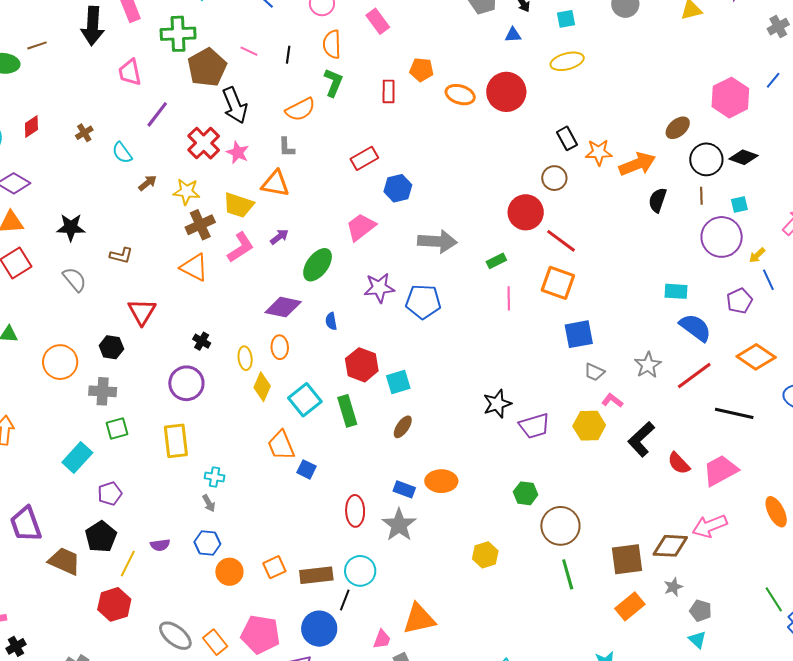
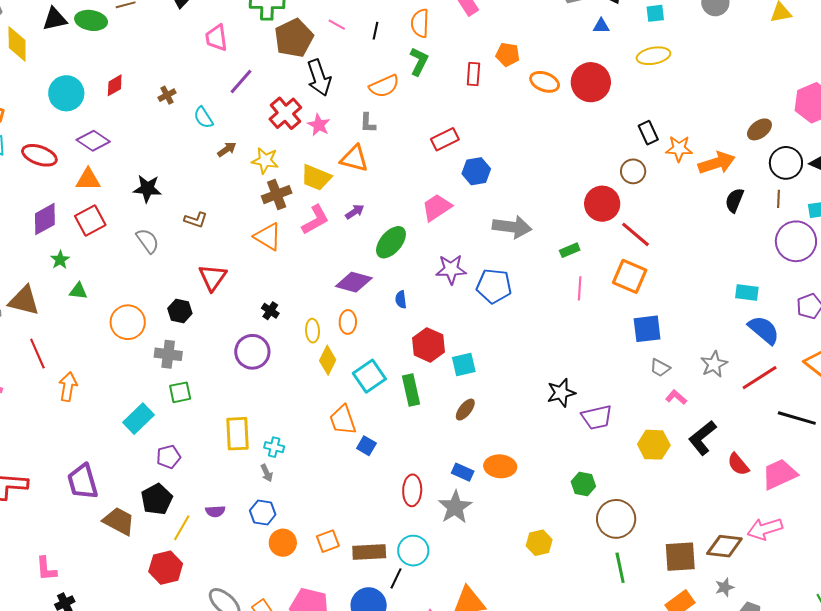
yellow hexagon: (589, 426) -> (654, 445), moved
yellow rectangle: (176, 441) -> (238, 434), moved

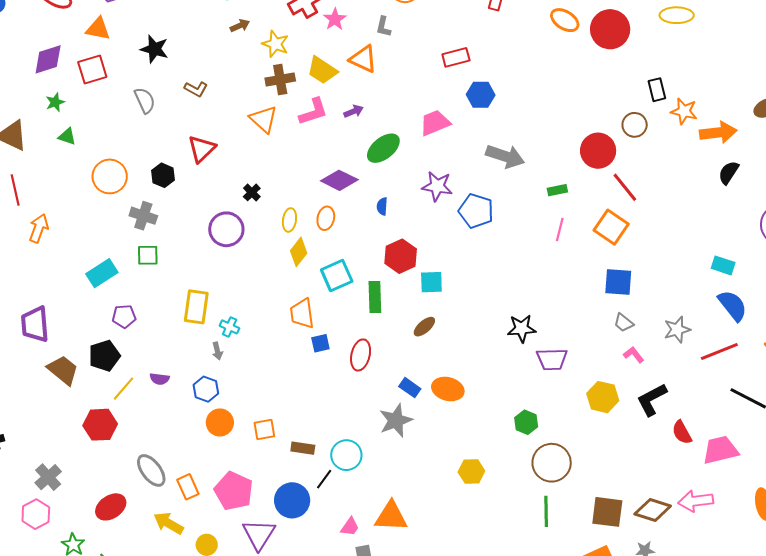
blue square: (366, 446) -> (320, 343), turned 36
red ellipse: (412, 490) -> (361, 355), moved
brown rectangle: (369, 552) -> (303, 448), size x0.7

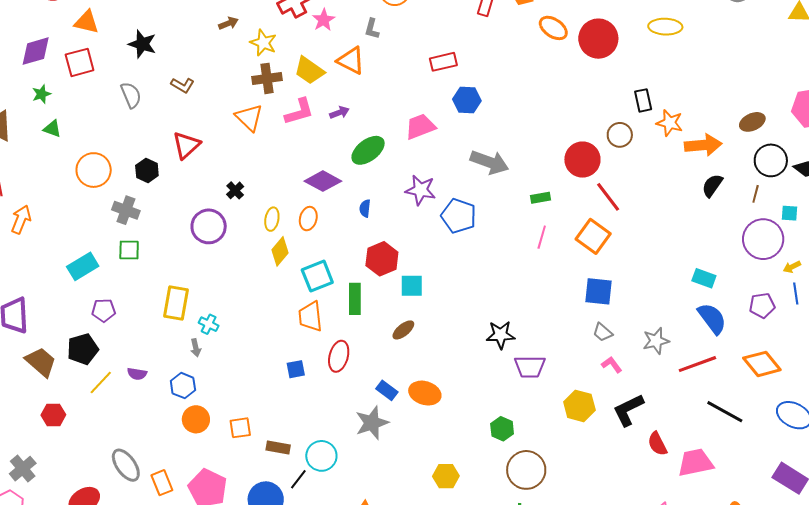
orange trapezoid: (302, 313) -> (310, 317), moved
blue square: (320, 343) -> (296, 369), moved
red hexagon: (100, 425) -> (53, 415), moved, size x0.7

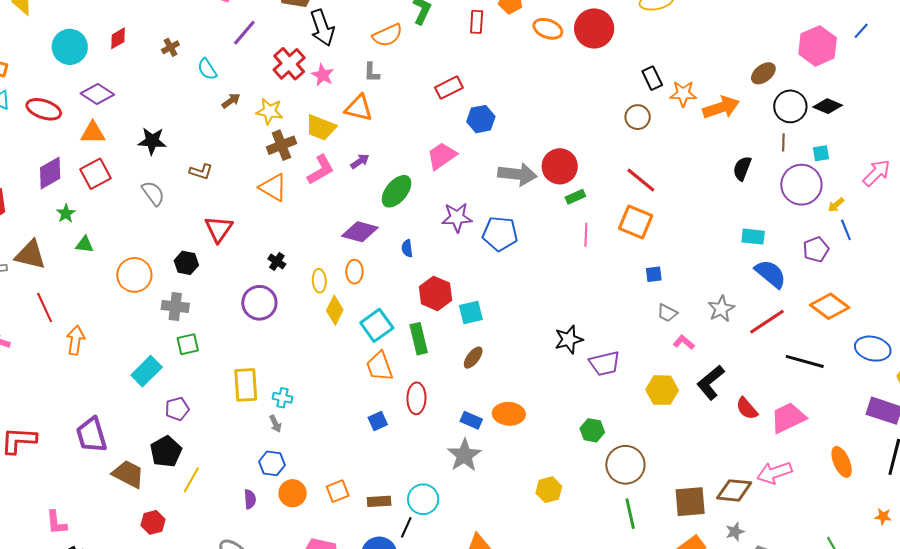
red circle: (582, 160) -> (560, 166), moved
black semicircle: (712, 186) -> (742, 168), moved
blue square: (599, 291) -> (654, 274), size x0.6
purple semicircle: (137, 374) -> (250, 499), moved, turned -90

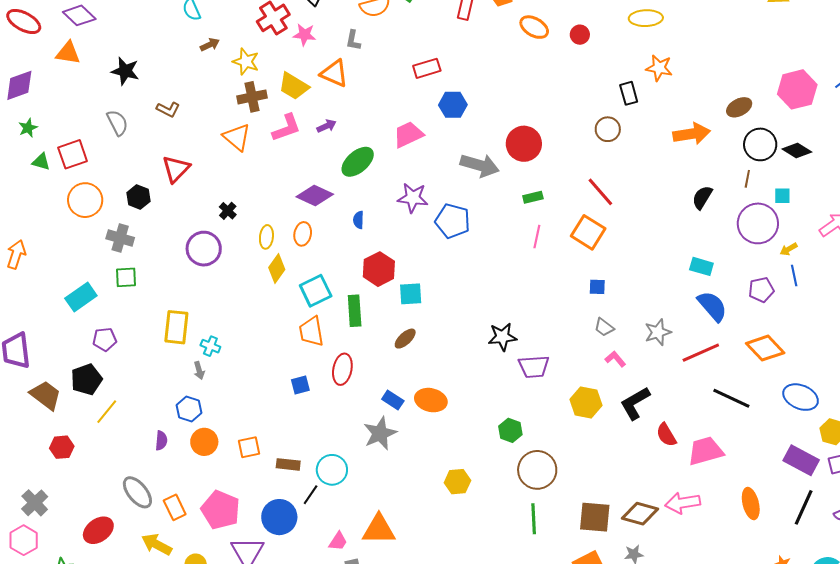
red circle: (594, 28) -> (580, 35), size x0.5
pink star: (323, 75) -> (304, 35), turned -30
orange star: (683, 94) -> (659, 68), moved
red circle: (560, 166) -> (524, 144), moved
red square: (96, 174) -> (73, 154), moved

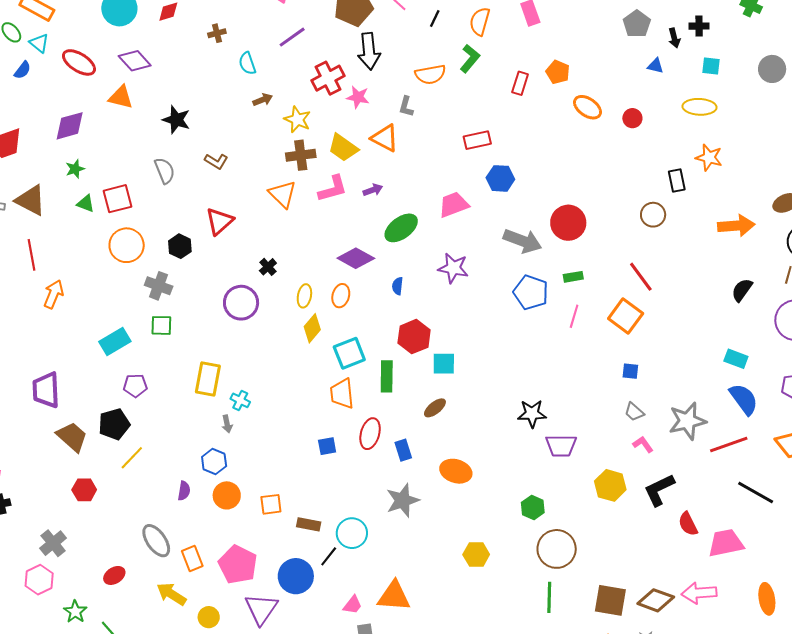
blue pentagon: (453, 221) -> (531, 292), moved
gray star: (658, 332) -> (687, 421), size x1.4
blue rectangle: (393, 400) -> (403, 450), moved, turned 35
red ellipse: (98, 530) -> (114, 575), size x0.7

